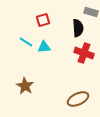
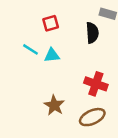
red cross: (84, 53) -> (96, 84), moved
brown star: (25, 86) -> (54, 105), moved

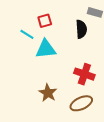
cyan line: (30, 49) -> (27, 34), moved
cyan triangle: (52, 55) -> (46, 49), size x1.5

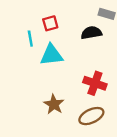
black semicircle: (81, 29) -> (91, 33), turned -96
cyan line: (27, 34) -> (30, 39), turned 48

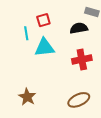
red cross: (95, 83) -> (82, 60), moved, turned -30
brown star: (54, 104) -> (27, 97), moved

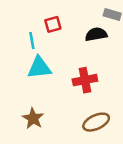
cyan triangle: (44, 47) -> (39, 68), moved
red cross: (82, 60) -> (85, 80), moved

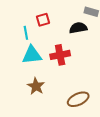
red cross: (85, 80) -> (60, 55), moved
brown star: (33, 118) -> (36, 86), moved

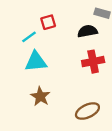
cyan line: (26, 33) -> (29, 37), turned 64
red cross: (60, 55) -> (93, 62), moved

